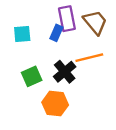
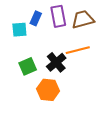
brown trapezoid: (95, 22) -> (83, 19), turned -65
blue rectangle: (56, 33) -> (36, 18), moved

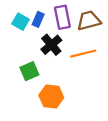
cyan square: (19, 30) -> (20, 22), moved, turned 35
black cross: (56, 62) -> (51, 45), moved

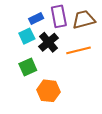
blue rectangle: (38, 19) -> (36, 18), turned 40
cyan square: (20, 22) -> (27, 36), moved, turned 35

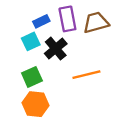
orange line: (78, 50) -> (86, 75), moved
orange hexagon: (48, 91) -> (35, 104), moved

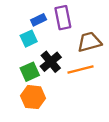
brown trapezoid: (96, 23) -> (89, 42), moved
black cross: (56, 49) -> (51, 62), moved

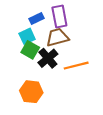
brown trapezoid: (89, 42) -> (57, 37), moved
green square: (30, 72) -> (30, 50), moved, turned -36

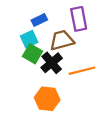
purple rectangle: (59, 16) -> (79, 19), moved
orange hexagon: (31, 92) -> (47, 99), moved

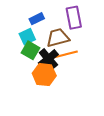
orange line: (82, 71) -> (65, 55), moved
orange hexagon: (47, 99) -> (44, 75), moved

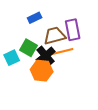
purple rectangle: (74, 18) -> (73, 30), moved
cyan square: (27, 37) -> (12, 58), moved

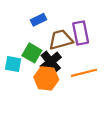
orange line: (62, 52) -> (84, 73), moved
cyan square: (12, 58) -> (13, 64), turned 35

